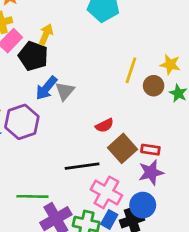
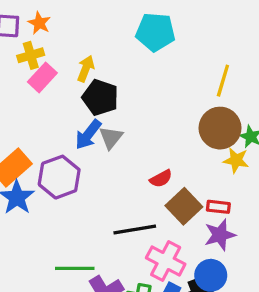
black pentagon: (33, 56) -> (100, 98), moved
yellow star: (170, 64) -> (236, 160), moved
yellow line: (131, 70) -> (223, 81), moved
brown circle: (154, 86) -> (220, 128), size x1.6

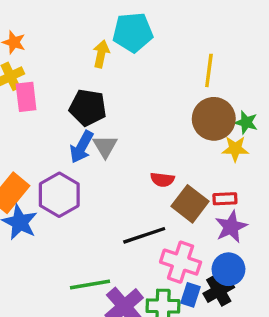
yellow arrow: (86, 69) -> (101, 54), moved
pink rectangle: (42, 77) -> (26, 97), turned -40
red semicircle: (161, 179) -> (162, 180), turned 45

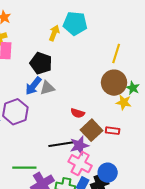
gray triangle: (105, 146) -> (47, 88), turned 35
purple star: (231, 227) -> (79, 145), moved

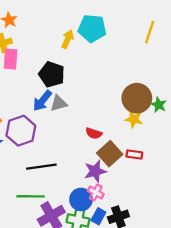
yellow line: (116, 54) -> (150, 32), moved
yellow star: (124, 102) -> (134, 119), moved
black line: (61, 144) -> (41, 167), moved
pink cross: (80, 164) -> (96, 192), size x0.6
blue circle: (108, 173) -> (81, 199), moved

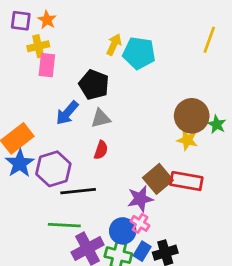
cyan pentagon: (92, 28) -> (139, 53), moved
blue arrow: (42, 101) -> (67, 113), moved
purple hexagon: (21, 131) -> (53, 169), moved
red semicircle: (94, 133) -> (101, 150), moved, turned -91
red rectangle: (134, 155) -> (186, 181), size x1.6

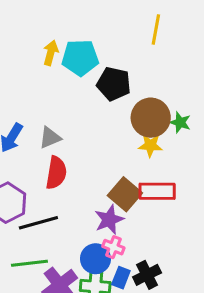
black pentagon: (94, 85) -> (114, 84), moved
red semicircle: (101, 150) -> (56, 173), size x1.5

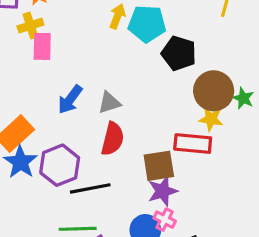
red rectangle: (157, 191) -> (193, 144), moved
brown square: (125, 194) -> (159, 166), moved, turned 36

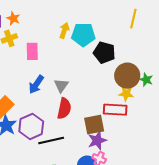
pink rectangle: (42, 46) -> (32, 51), moved
gray triangle: (109, 103) -> (61, 85), turned -35

